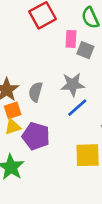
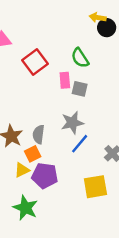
orange square: (13, 110) -> (33, 154), moved

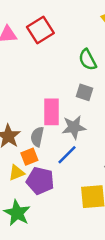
red square: (35, 62) -> (40, 30), moved
pink rectangle: (65, 80) -> (51, 112), moved, size x1.5
blue line: (80, 144) -> (67, 155), moved

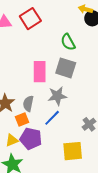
gray square: (84, 92) -> (66, 68), size x1.5
pink rectangle: (51, 112) -> (40, 72), moved
yellow triangle: (17, 173) -> (12, 140), moved

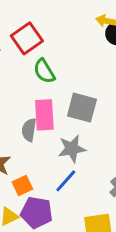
green semicircle: (68, 42) -> (44, 71), moved
gray semicircle: (28, 104) -> (29, 130), moved

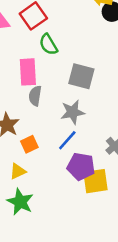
pink rectangle: (44, 115) -> (28, 72), moved
purple pentagon: (37, 213) -> (81, 166), moved

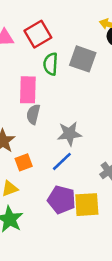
green semicircle: (48, 45) -> (51, 64), turned 30
gray square: (81, 76) -> (83, 59), moved
purple pentagon: (81, 166) -> (62, 200), moved

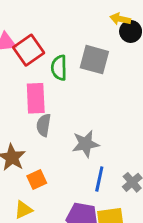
red square: (38, 34) -> (29, 50), moved
blue line: (62, 161) -> (99, 179), moved, turned -30

